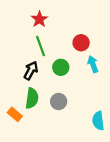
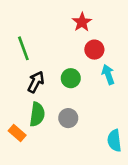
red star: (39, 19) -> (82, 22), moved
green line: (40, 46) -> (23, 48), moved

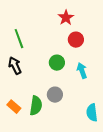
cyan arrow: (108, 74) -> (82, 71), moved
black arrow: (36, 82) -> (15, 66), moved, turned -54
green semicircle: (37, 114) -> (36, 106), moved

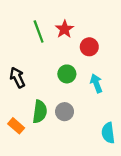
red star: (66, 18) -> (65, 29), moved
green line: (19, 39) -> (39, 32), moved
green semicircle: (36, 106) -> (40, 112), moved

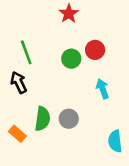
red star: (65, 29) -> (69, 14), moved
green line: (39, 32) -> (26, 52), moved
green circle: (67, 74) -> (71, 59), moved

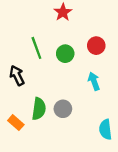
red circle: (95, 50) -> (96, 46), moved
green line: (26, 52) -> (36, 48), moved

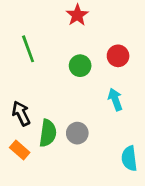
green line: (36, 48) -> (28, 49), moved
black arrow: (17, 75) -> (21, 113), moved

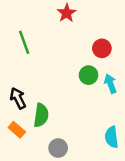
green circle: (80, 66) -> (89, 75), moved
cyan arrow: (115, 99) -> (110, 84), moved
gray circle: (77, 133) -> (58, 148), moved

